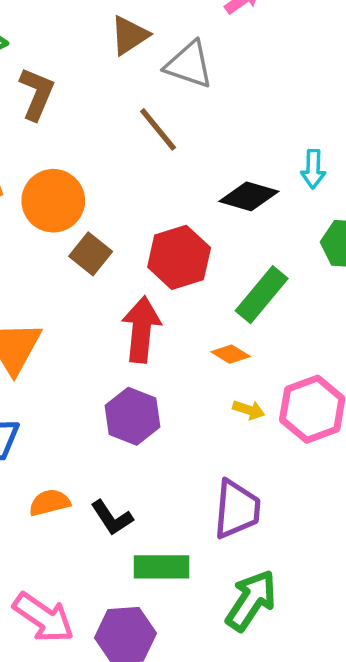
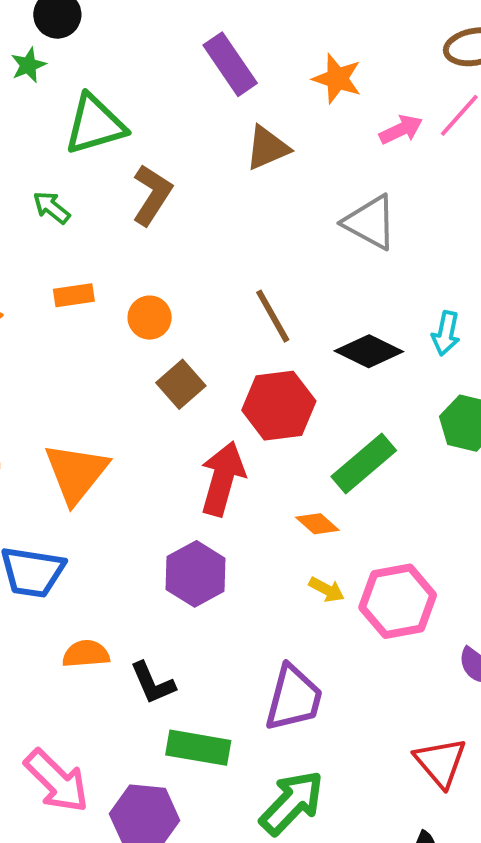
gray triangle: (189, 65) -> (370, 222), moved
brown line: (158, 129) -> (273, 316), moved
orange circle: (53, 201) -> (150, 318), size x0.6

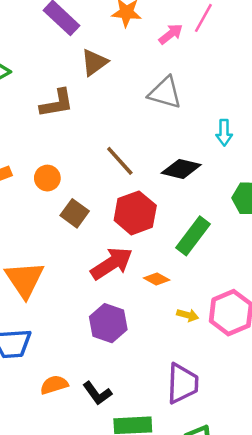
brown L-shape: (152, 195) -> (57, 103), moved, turned 60
cyan arrow: (446, 333) -> (224, 133), moved
red arrow: (223, 479) -> (112, 263), turned 54
orange diamond: (317, 524) -> (157, 279), moved

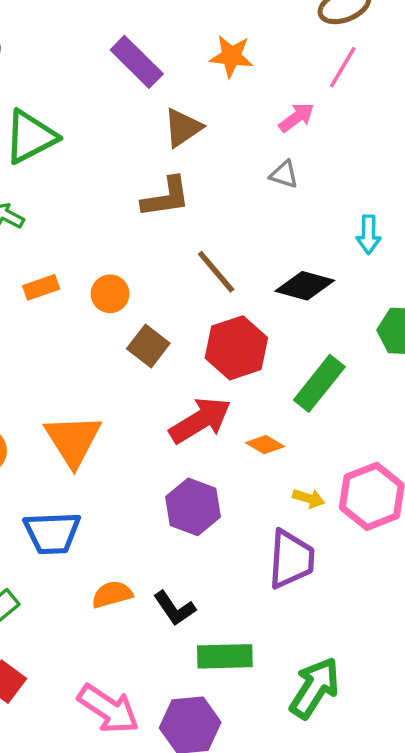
pink arrow: (171, 34) -> (297, 117), moved
gray triangle: (165, 93) -> (284, 174), size x0.6
brown L-shape: (57, 103) -> (166, 197), moved
purple trapezoid: (183, 383) -> (291, 559), moved

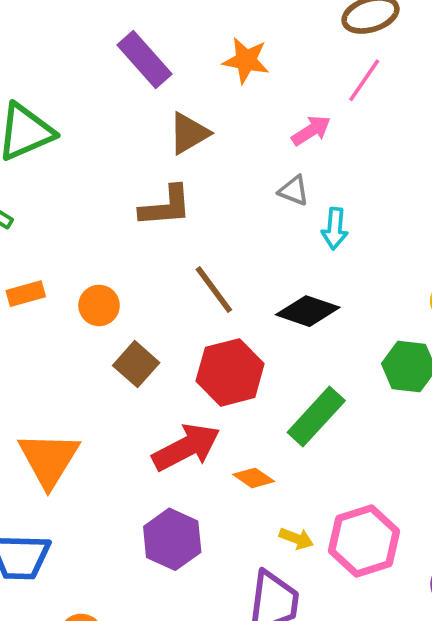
cyan arrow: (369, 234) -> (335, 229), moved

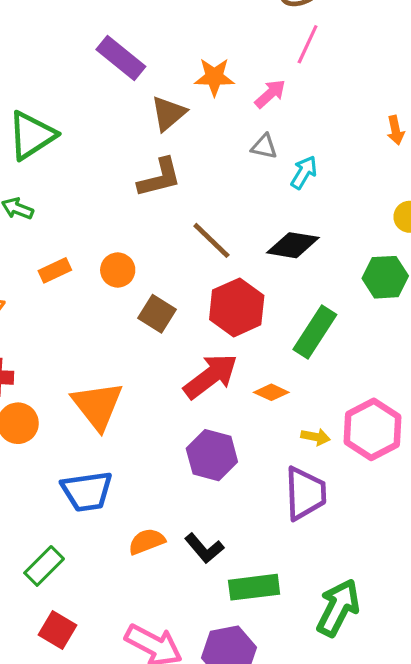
orange star: (246, 60) -> (214, 77), moved
cyan arrow: (335, 229) -> (304, 172), turned -144

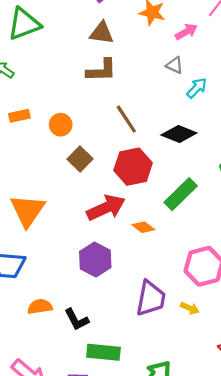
brown triangle: (168, 113) -> (102, 33), moved, turned 35
yellow arrow: (316, 437) -> (190, 308), moved

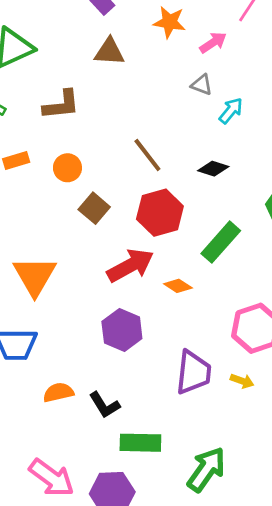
brown L-shape: (101, 70) -> (61, 105), moved
black diamond: (179, 134) -> (213, 169), size x0.7

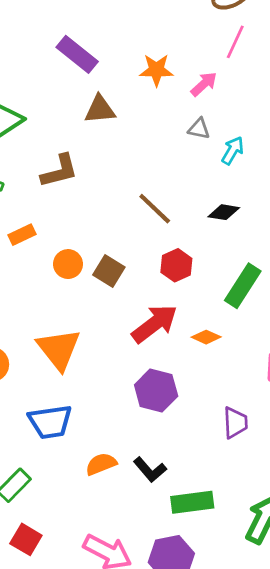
orange circle: (67, 168) -> (68, 264), moved
red hexagon: (160, 213) -> (176, 265), size x0.7
purple trapezoid: (193, 372) -> (235, 423), size x0.7

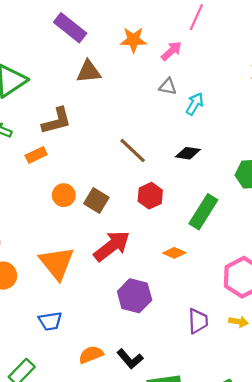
orange rectangle: (22, 235) -> (36, 155), moved
red arrow: (155, 324) -> (112, 246), moved
blue trapezoid: (50, 422) -> (50, 321), size x0.7

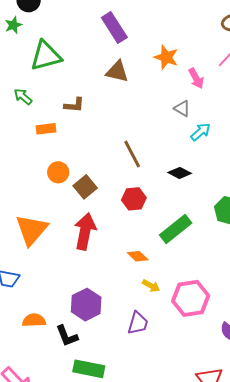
pink arrow: (171, 51) -> (196, 78), turned 85
brown L-shape: (57, 121) -> (74, 105), size x0.7
red arrow: (112, 246) -> (85, 231), turned -60
purple hexagon: (135, 296) -> (86, 305), moved
yellow arrow: (239, 322) -> (151, 286), moved

